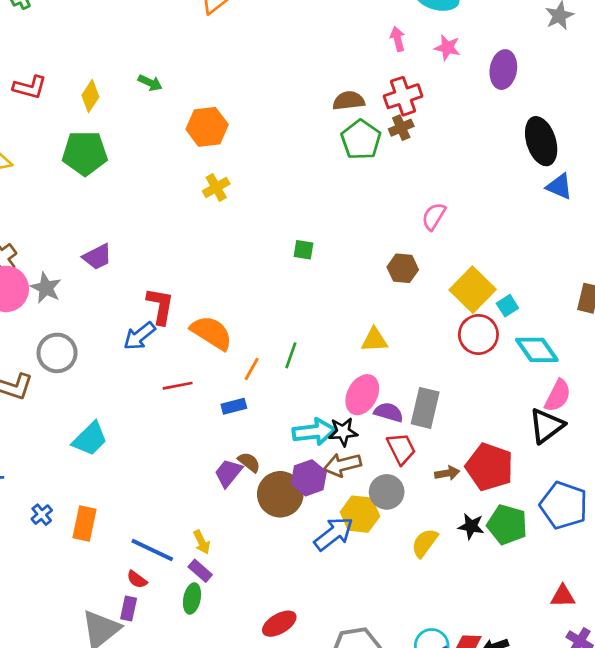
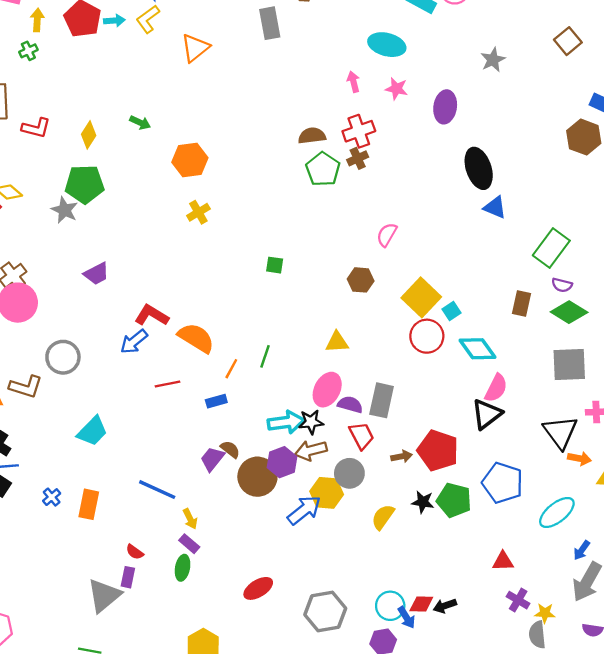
gray star: (46, 288) -> (64, 210), moved
red L-shape: (160, 306) -> (152, 315), turned -68
blue line: (152, 550) -> (157, 490), moved

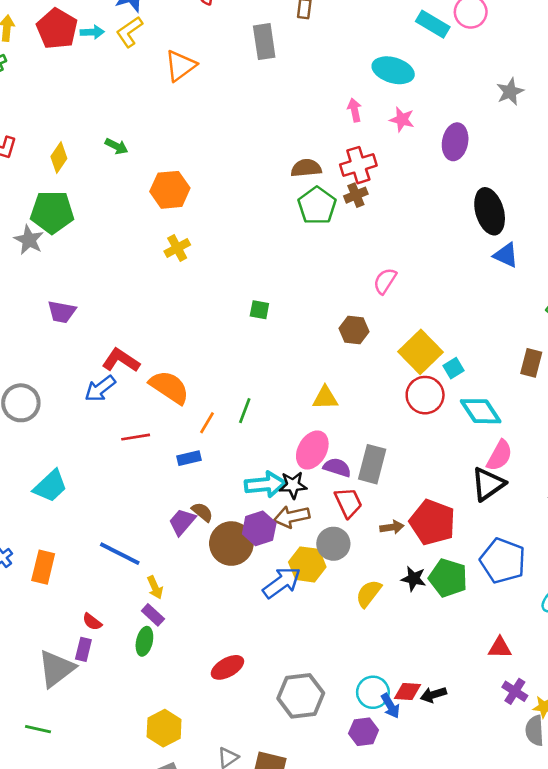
purple trapezoid: (96, 274) -> (62, 312), turned 36

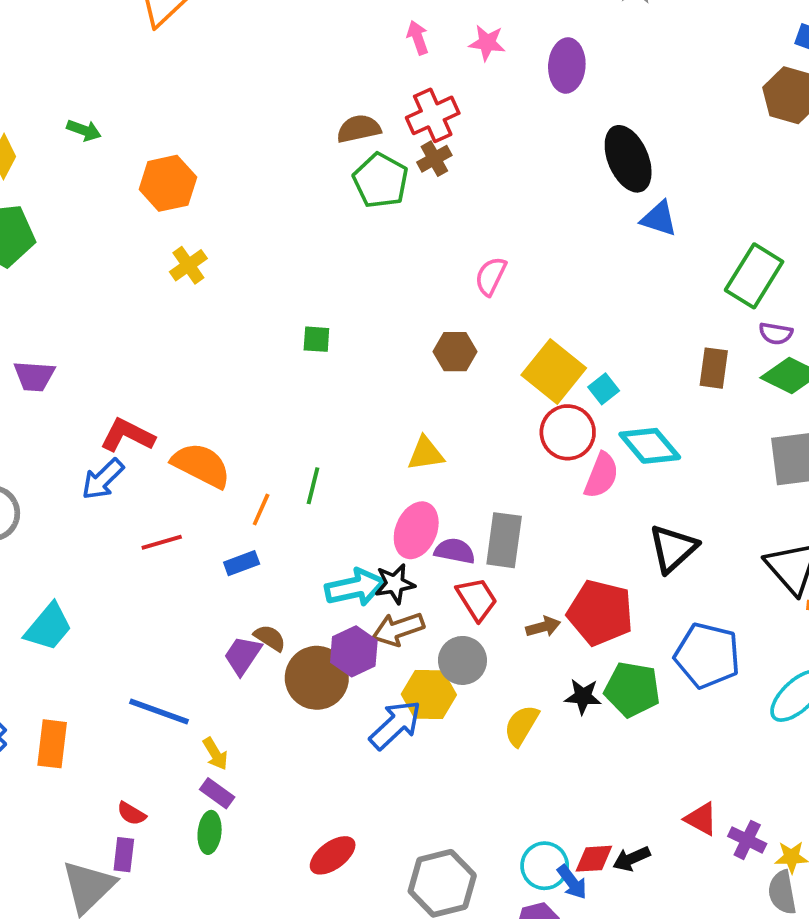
pink semicircle: (500, 456) -> (601, 475), moved
red triangle: (500, 648) -> (701, 819), moved, turned 35

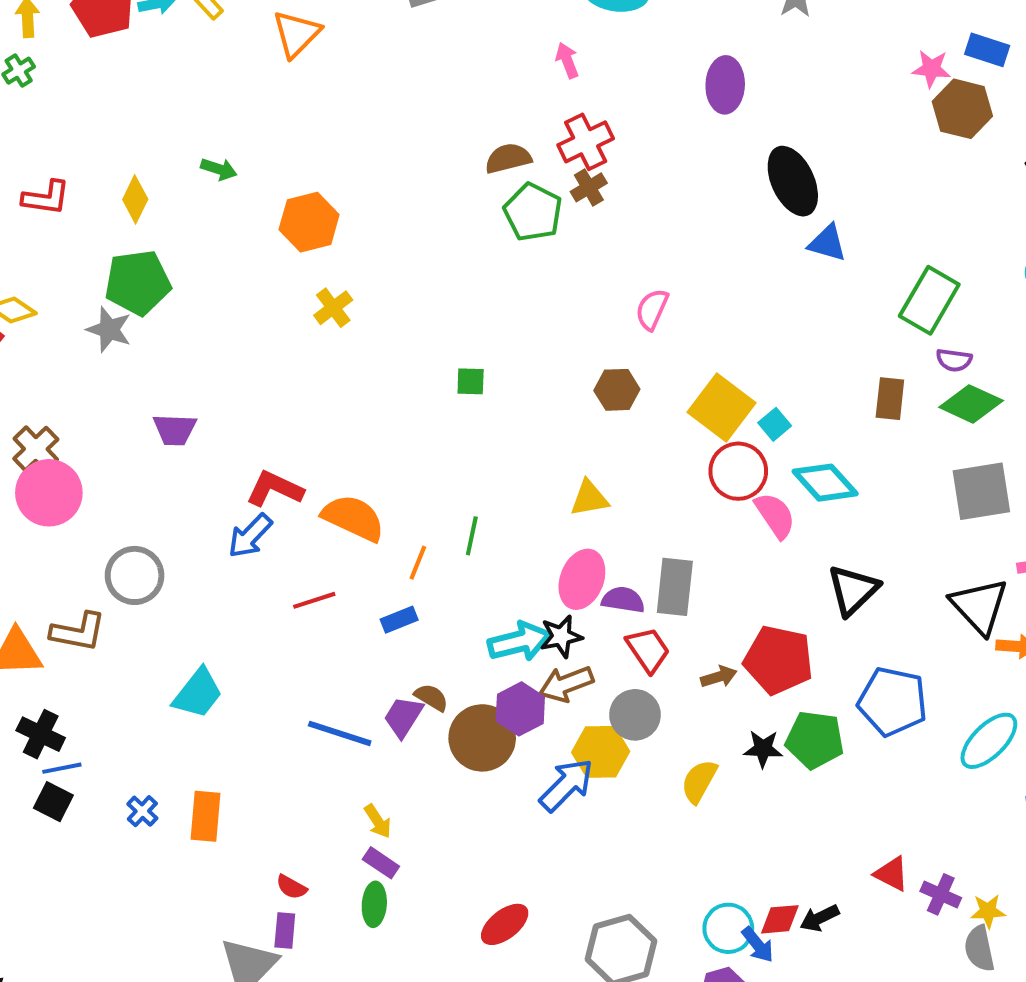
pink star: (487, 43) -> (931, 69), moved
pink semicircle: (601, 475) -> (775, 515), turned -54
blue line: (159, 711) -> (340, 733), moved

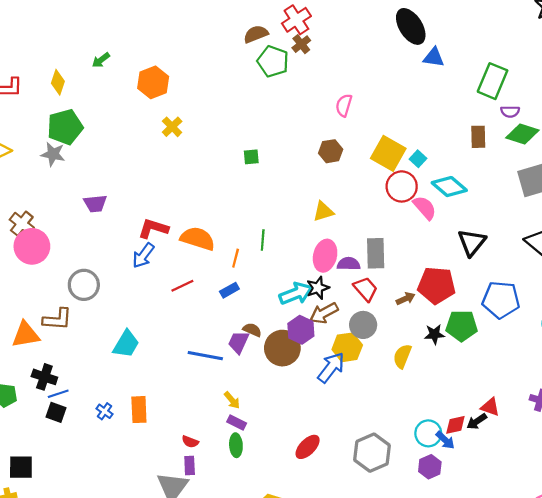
green arrow: (219, 169) -> (101, 60), turned 132
red triangle: (892, 874) -> (490, 407), moved

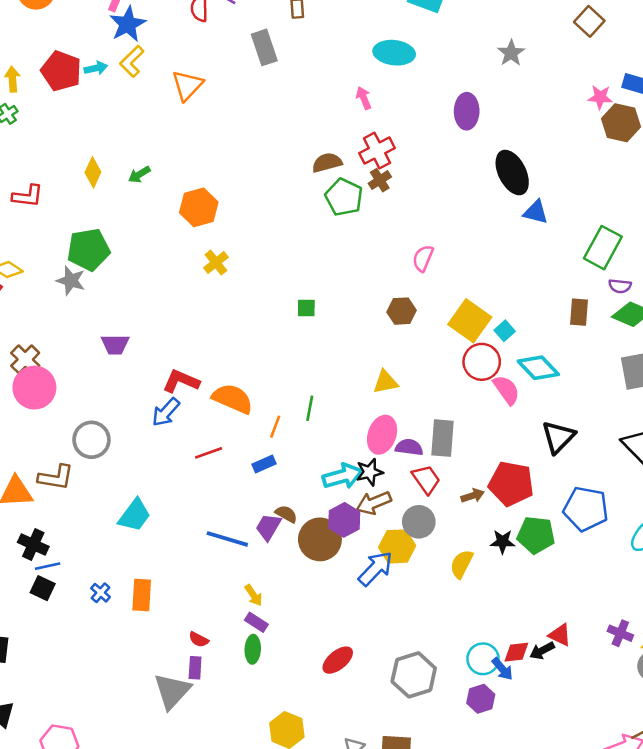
yellow diamond: (58, 82) -> (93, 172), moved

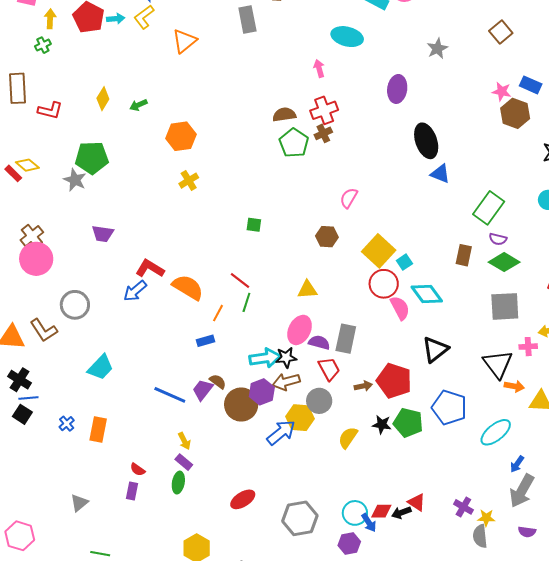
red line: (209, 453) -> (240, 280), moved, turned 50
brown L-shape: (56, 477) -> (44, 330), turned 40
gray triangle: (172, 691) -> (79, 503), moved, size x0.6

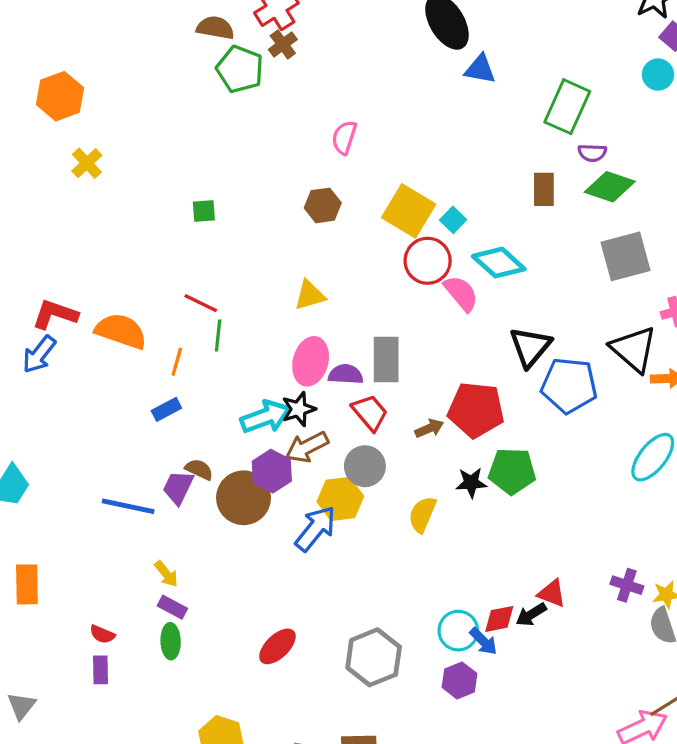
brown semicircle: (284, 115) -> (215, 28), turned 30
blue pentagon: (449, 408) -> (569, 385), moved

